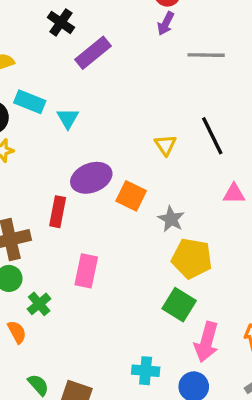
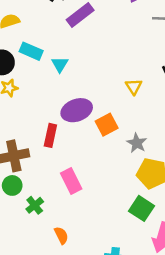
orange square: (131, 196) -> (107, 125), turned 35
pink rectangle: (86, 271) -> (71, 181), turned -40
orange semicircle: (17, 332) -> (61, 235), moved

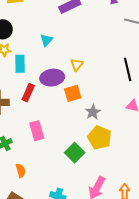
cyan rectangle: (31, 51) -> (20, 64), moved, turned 54
yellow triangle: (134, 87) -> (77, 65), moved
green square: (141, 208) -> (75, 153), moved

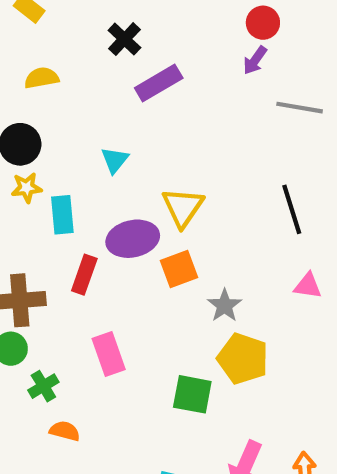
yellow triangle: (77, 65) -> (183, 207), size x1.5
green square: (75, 153) -> (192, 394), turned -30
orange semicircle: (21, 171) -> (65, 431), moved, turned -56

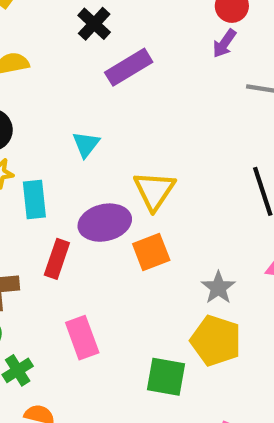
gray star: (225, 305) -> (218, 288), moved

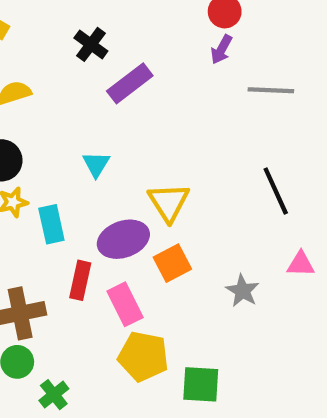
pink rectangle: (82, 338) -> (125, 304), moved
yellow pentagon: (216, 341) -> (143, 356), moved

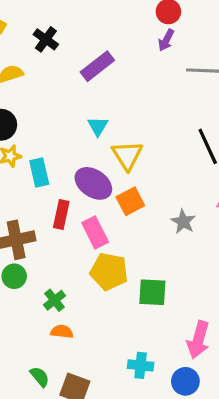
black cross: (91, 44) -> (46, 39), moved
cyan triangle: (96, 164) -> (98, 126), moved
purple ellipse: (123, 239) -> (93, 183), turned 54
green cross: (54, 395) -> (55, 300), moved

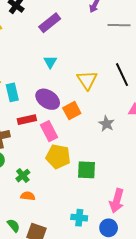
yellow triangle: (127, 155) -> (87, 80), moved
red rectangle: (61, 215) -> (27, 120), turned 66

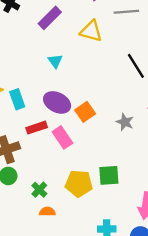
yellow triangle: (87, 80) -> (91, 31), moved, turned -35
yellow pentagon: (58, 157) -> (79, 184), moved

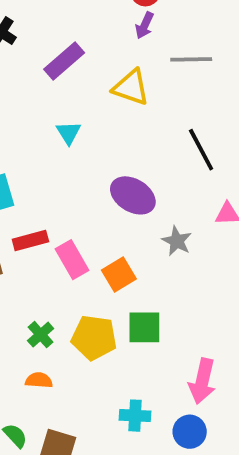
purple ellipse: (57, 102) -> (133, 195), moved
orange square: (85, 112) -> (119, 275), moved
green cross: (39, 190) -> (41, 335), moved

